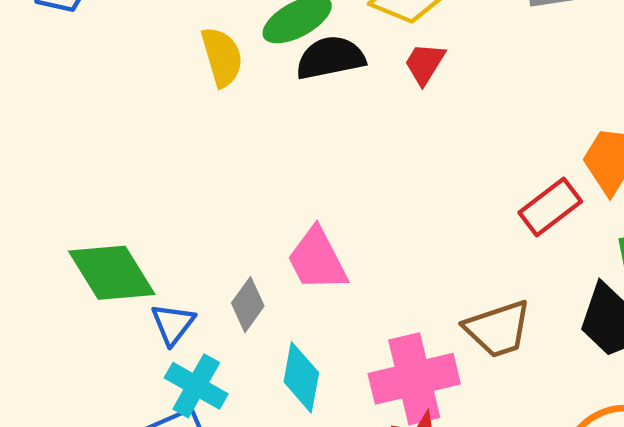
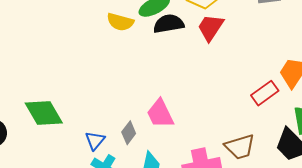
yellow semicircle: (222, 57) -> (120, 22), turned 120
red trapezoid: (425, 64) -> (211, 28), size x1.4
green diamond: (112, 273) -> (44, 113), moved

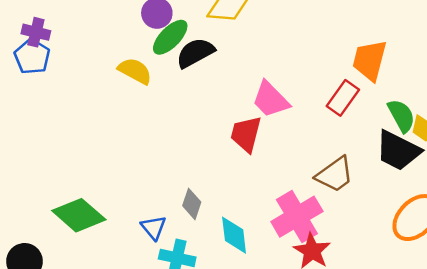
yellow semicircle: (120, 22) -> (135, 71), turned -148
red trapezoid: (211, 28) -> (246, 134), moved
pink trapezoid: (160, 114) -> (271, 100), moved

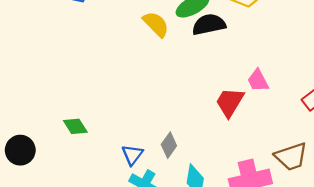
pink trapezoid: (271, 100) -> (258, 81), size x0.7
green diamond: (79, 215) -> (75, 126), size x0.6

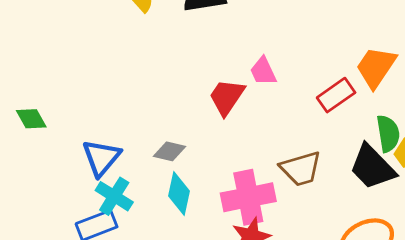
gray diamond: (169, 145) -> (170, 151), moved, turned 65
blue triangle: (132, 155) -> (101, 158), size x1.4

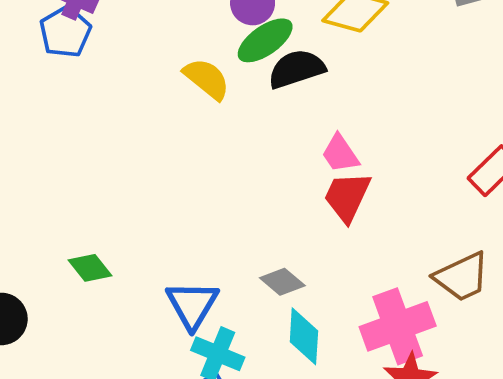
pink trapezoid: (263, 71) -> (340, 154), moved
gray diamond: (170, 151) -> (282, 282), turned 36

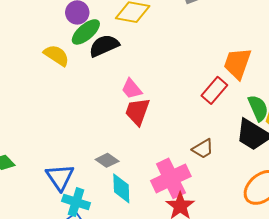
brown trapezoid: (462, 277) -> (203, 149), size x0.7

